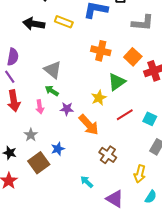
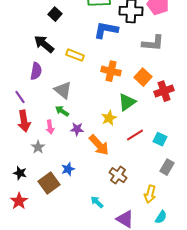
yellow rectangle: (64, 22) -> (75, 55), moved
black arrow: (34, 24) -> (44, 44), turned 30
purple semicircle: (13, 57) -> (36, 71), moved
gray star: (31, 135) -> (38, 147), moved

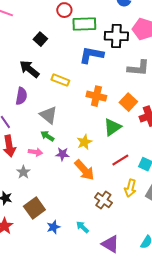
yellow star: (109, 118) -> (84, 142), moved
pink arrow: (50, 127) -> (35, 152), turned -72
blue star: (68, 169) -> (53, 227), moved
yellow arrow: (150, 194) -> (130, 188), moved

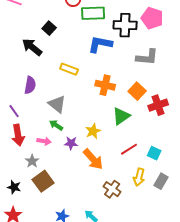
black arrow: (29, 69) -> (32, 47), moved
brown square: (34, 208) -> (43, 181), moved

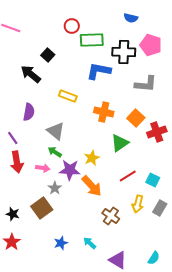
purple star: (71, 143) -> (70, 170), size x1.5
gray star: (32, 161) -> (55, 188), moved

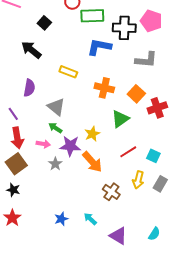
black square: (48, 55) -> (44, 23), moved
brown square: (42, 208) -> (16, 164), moved

